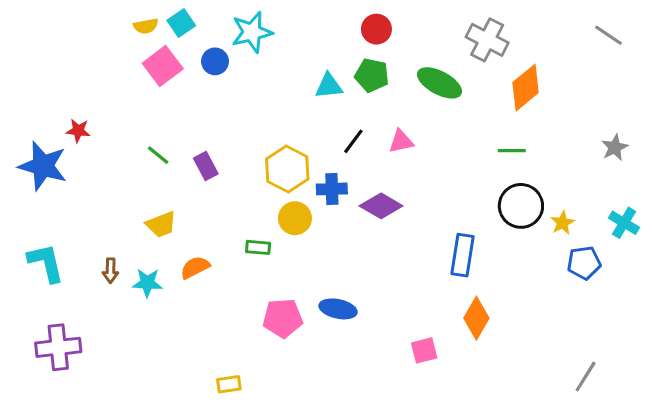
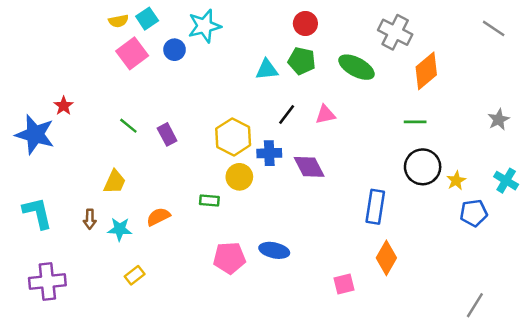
red star: (78, 131) -> (64, 106), turned 30
purple diamond: (381, 206) -> (309, 167), turned 32
yellow trapezoid: (161, 224) -> (115, 182), moved, turned -45
yellow rectangle: (229, 384) -> (135, 275), moved, turned -30

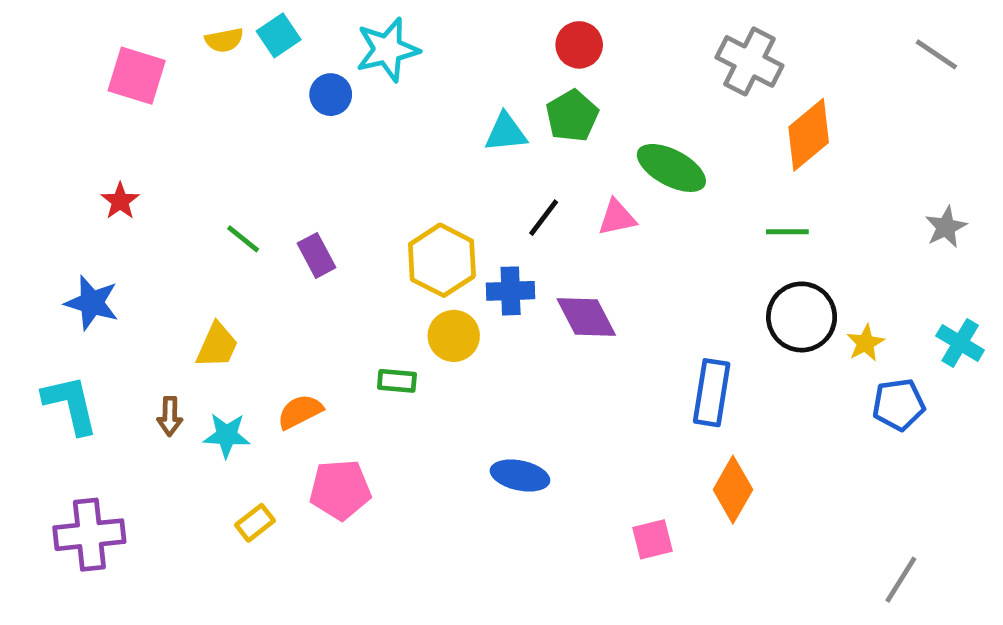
pink square: (132, 53) -> (137, 76), moved, turned -36
green pentagon: (302, 61) -> (572, 116), turned 30
green ellipse: (357, 67) -> (671, 168), moved
blue star: (35, 134) -> (92, 303), moved, size x0.7
pink pentagon: (229, 258) -> (340, 490), moved

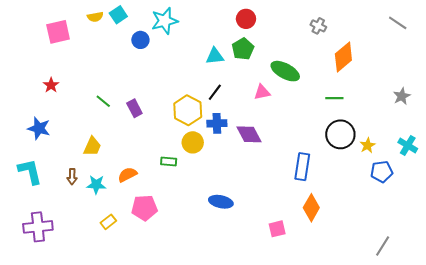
gray cross: (749, 61) -> (318, 26), size x0.6
pink square: (137, 76) -> (58, 32), turned -30
black line: (544, 218) -> (215, 92), moved

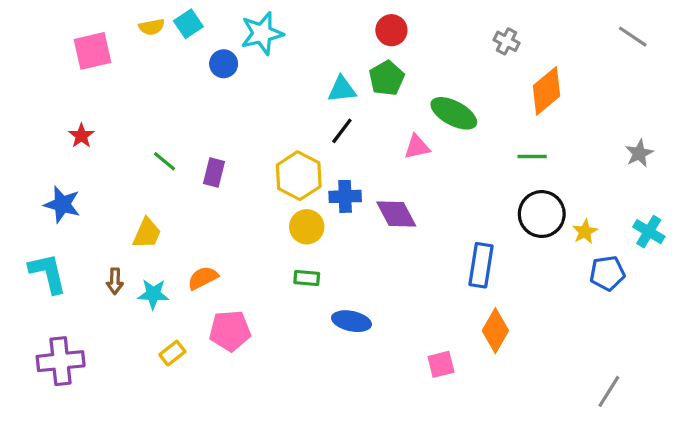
black line: (215, 92) -> (342, 131), moved
purple rectangle: (134, 108) -> (214, 172), turned 42
green rectangle: (169, 162) -> (307, 278), moved

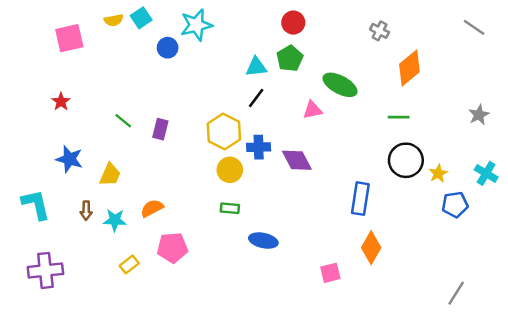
blue star: (62, 204) -> (69, 159), moved

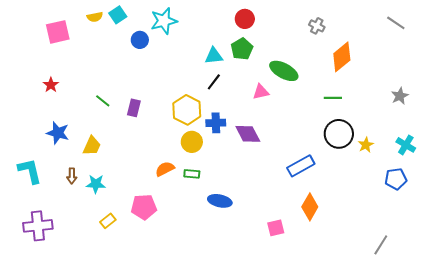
blue rectangle: (360, 199) -> (301, 166), turned 52
blue pentagon: (455, 205) -> (396, 179), moved
orange semicircle: (152, 208) -> (165, 169), moved

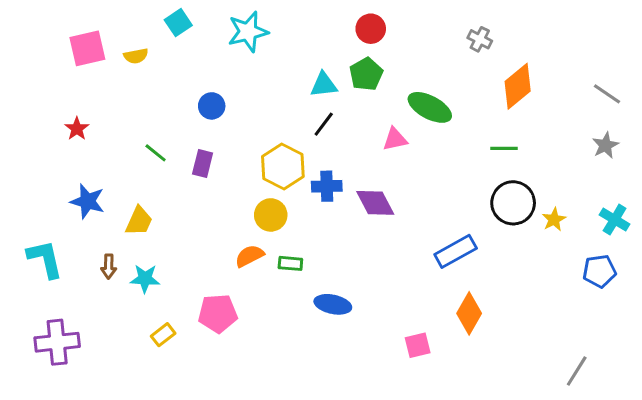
yellow semicircle: (95, 17) -> (136, 56), moved
gray line: (396, 23) -> (607, 94), moved
blue circle: (140, 40) -> (212, 106), moved
yellow circle: (192, 142) -> (271, 215), moved

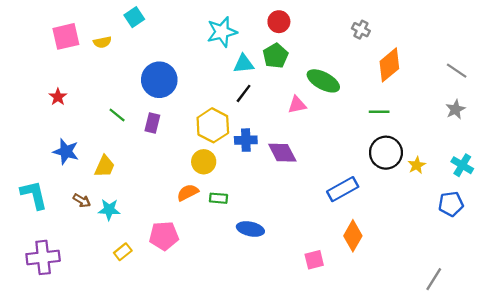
cyan star: (248, 32) -> (222, 32), moved
blue circle: (212, 106) -> (159, 80), size x1.8
brown arrow: (109, 266) -> (82, 200), turned -60

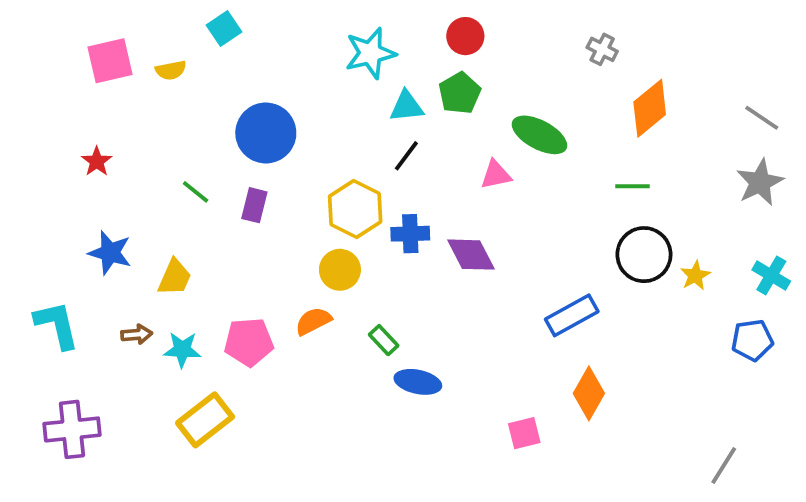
gray star: (455, 109) -> (760, 182), size x1.4
green rectangle: (218, 198) -> (384, 340), moved, turned 42
brown arrow: (82, 200) -> (137, 334), turned -36
pink pentagon: (164, 236) -> (249, 342), moved
yellow rectangle: (123, 252) -> (205, 420), size x1.8

